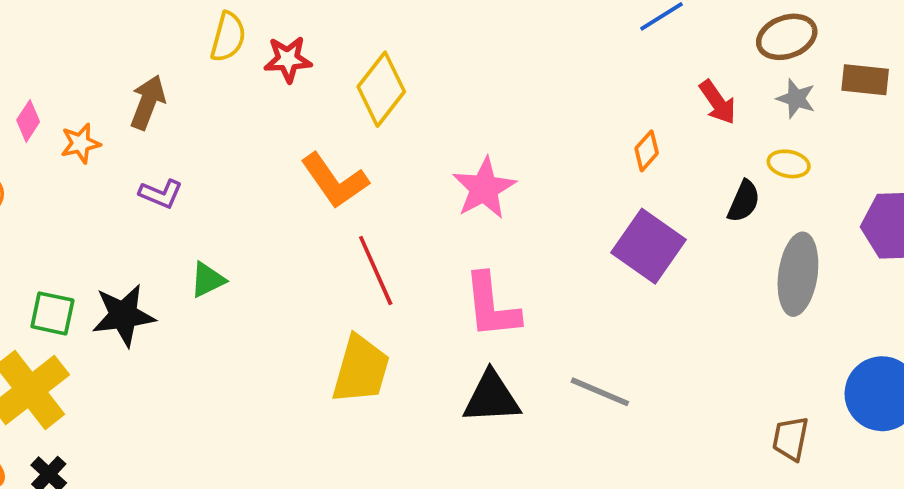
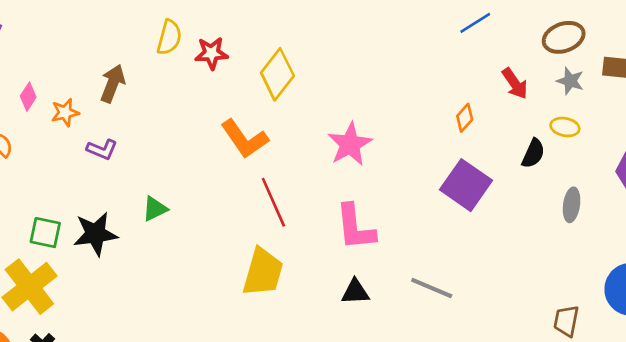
purple L-shape: (161, 194) -> (102, 149), moved
gray ellipse: (798, 274) -> (572, 205), size x0.6
black triangle: (492, 397) -> (355, 292), size x0.7

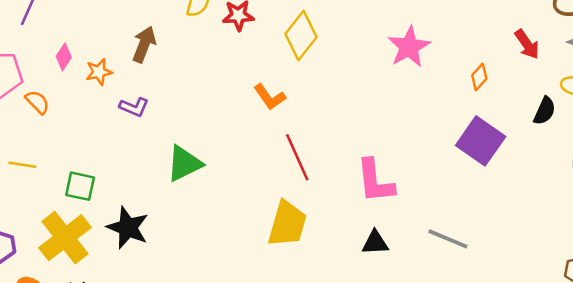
orange L-shape: (244, 139) -> (270, 97), size x0.7
pink star: (350, 144) -> (409, 47), moved
green triangle: (155, 209) -> (184, 164), size x1.5
black star: (95, 234) -> (128, 228), moved, turned 30

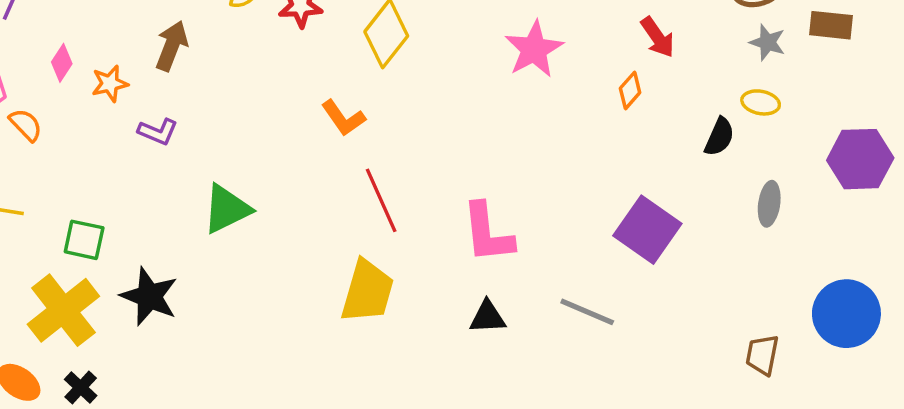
red arrow: (527, 44) -> (658, 37), moved
purple square: (481, 141) -> (647, 230), moved

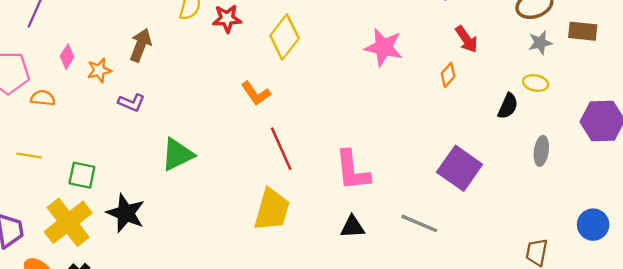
gray star: (767, 42) -> (540, 43), turned -30
pink star: (534, 49) -> (384, 47), turned -30
orange semicircle: (26, 125) -> (43, 98), turned -40
blue circle: (846, 314) -> (593, 225), size x0.7

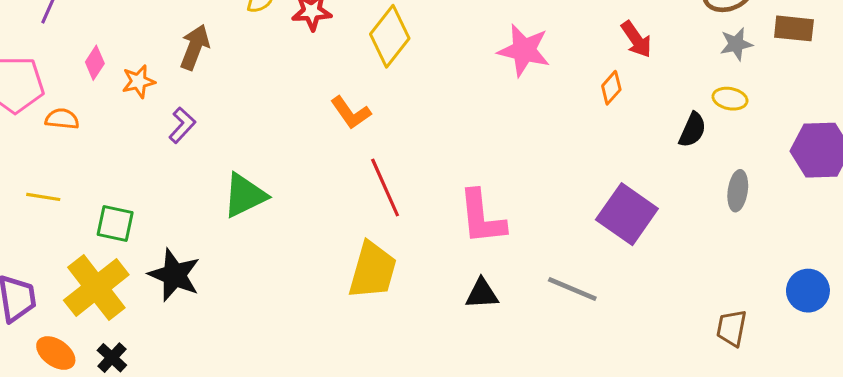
purple L-shape: (131, 103) -> (182, 125), turned -70

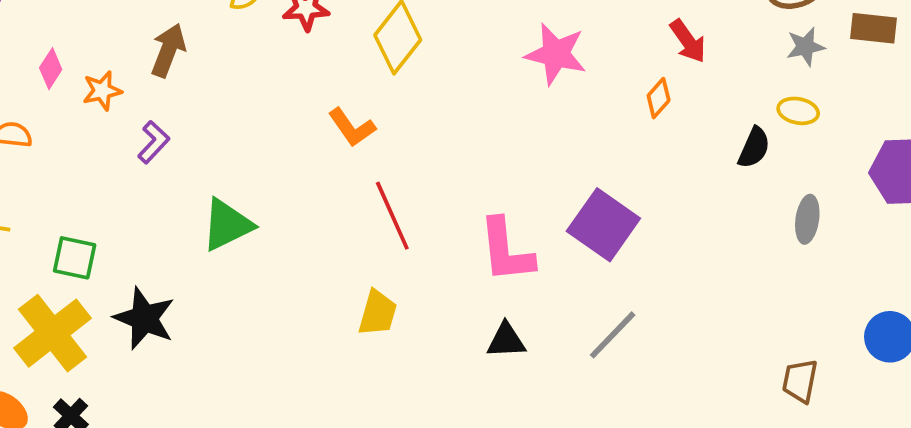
purple square: (627, 214) -> (603, 225), moved
yellow trapezoid: (373, 270) -> (378, 313), size x0.7
gray line: (572, 289) -> (613, 335), turned -69

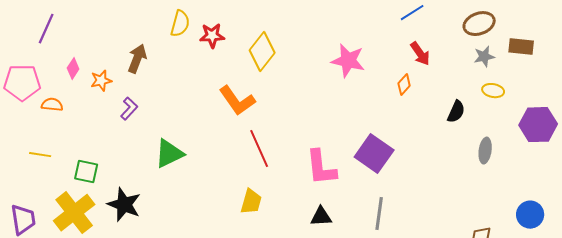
yellow ellipse: (798, 111) -> (493, 91), moved
orange L-shape: (352, 127) -> (237, 101), size x1.4
gray line: (613, 335) -> (379, 214), turned -36

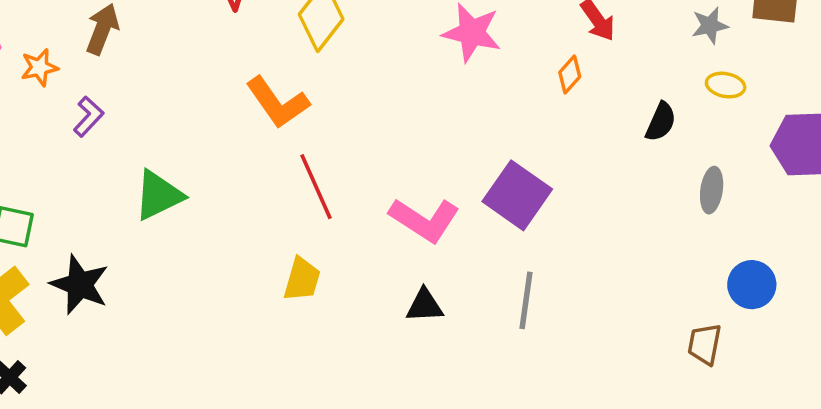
pink L-shape: (321, 168) -> (424, 220), turned -51
blue circle: (530, 215) -> (752, 285), moved

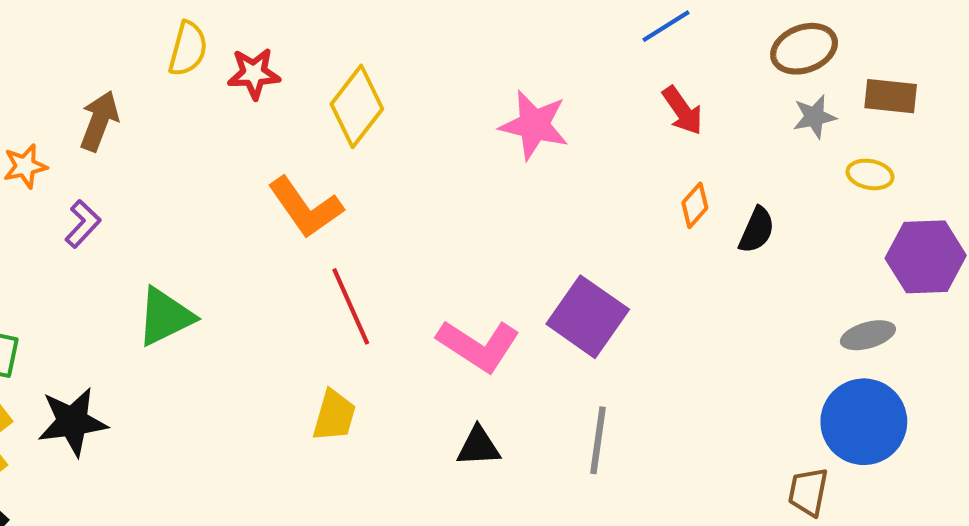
orange diamond: (570, 75) -> (695, 205), moved
yellow ellipse: (726, 85) -> (870, 174), moved
gray ellipse: (712, 190) -> (868, 335), moved, turned 66
black star: (80, 285) -> (72, 422), turned -30
blue circle: (752, 285) -> (864, 422), size x1.5

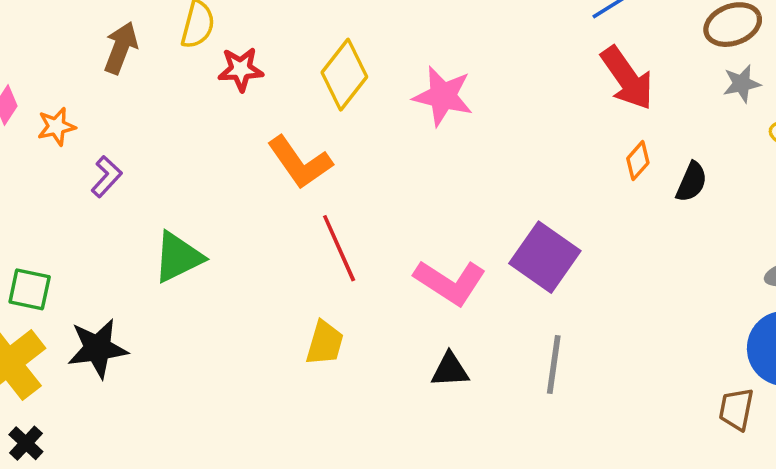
red star: (254, 73) -> (241, 69), moved
red arrow: (682, 111) -> (627, 78), size x1.5
brown arrow: (99, 121) -> (121, 48), moved
pink star: (534, 125) -> (443, 96), moved

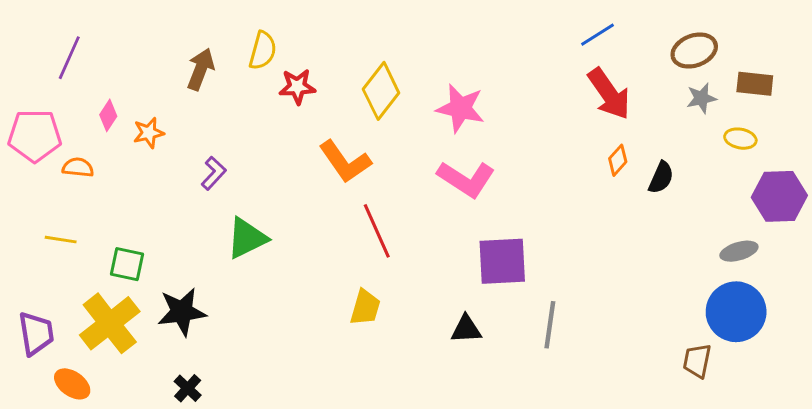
purple L-shape: (106, 177) -> (214, 173), moved
purple square: (545, 257) -> (502, 261), moved, turned -38
pink L-shape: (450, 282) -> (466, 179), moved
black cross: (26, 443) -> (188, 388), moved

